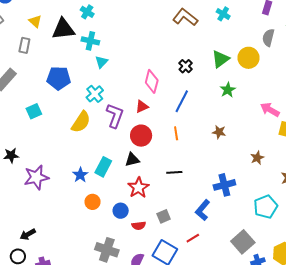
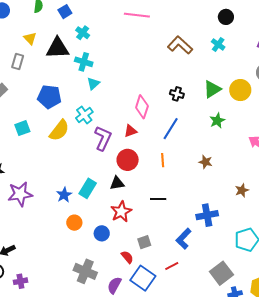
black cross: (186, 66) -> (177, 94), turned -32
yellow semicircle: (81, 122) -> (59, 130), moved
red semicircle: (139, 226) -> (127, 257), moved, turned -128

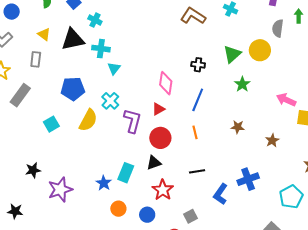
brown star: (242, 190) -> (272, 140), moved
blue L-shape: (184, 239) -> (220, 194), moved

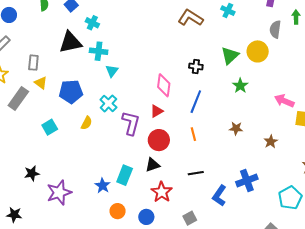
yellow triangle: (44, 34) -> (41, 83), moved
yellow semicircle: (88, 120) -> (86, 123), size x0.6

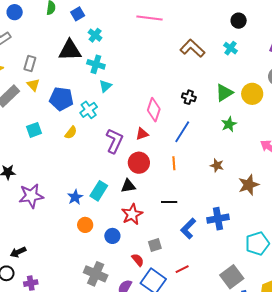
cyan cross: (108, 103) -> (89, 110), moved
brown star: (271, 142) -> (249, 185), size x1.5

